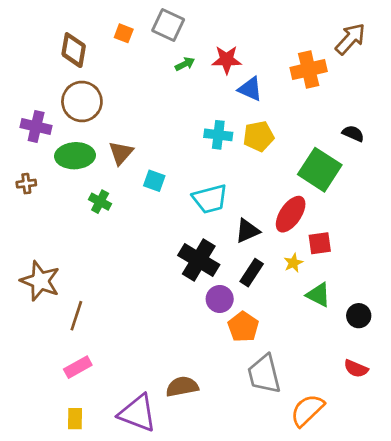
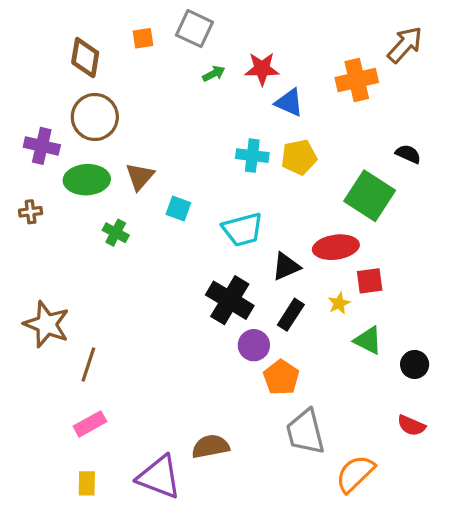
orange square: (124, 33) -> (143, 38), turned -30
red ellipse: (291, 214) -> (336, 247), turned 48

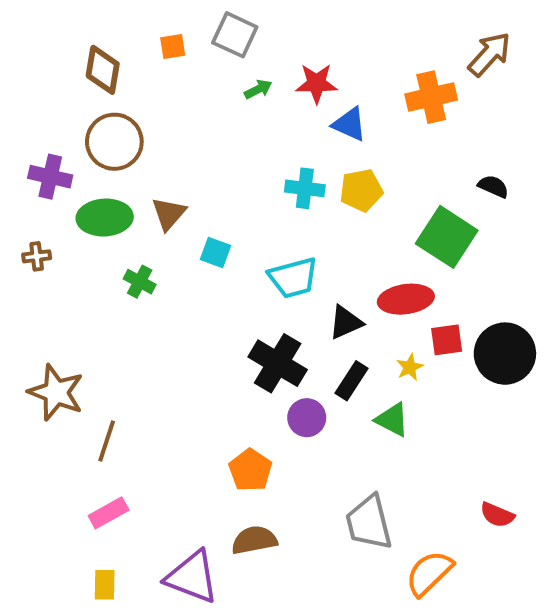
green triangle: (368, 340) -> (392, 420), moved
black circle: (415, 364) -> (505, 354), moved, size x1.8
orange pentagon: (281, 377) -> (250, 470), moved

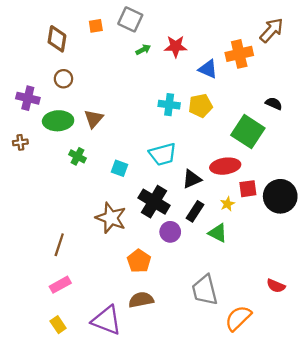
blue triangle: (349, 124) -> (208, 69), moved
brown circle: (114, 142) -> (63, 79), size x0.6
cyan square: (215, 252) -> (120, 168), moved
brown star: (56, 392) -> (111, 218), moved
yellow rectangle: (105, 585) -> (58, 325), turned -35

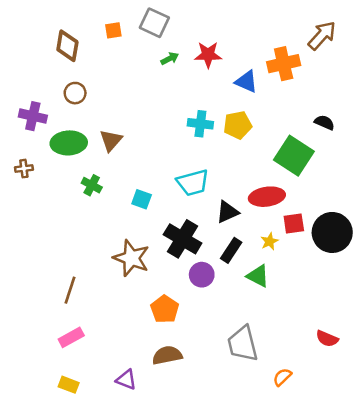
orange semicircle: (238, 318) -> (282, 377), size x0.6
purple triangle: (107, 320) -> (126, 380), size x0.6
yellow rectangle: (58, 325) -> (69, 385), turned -35

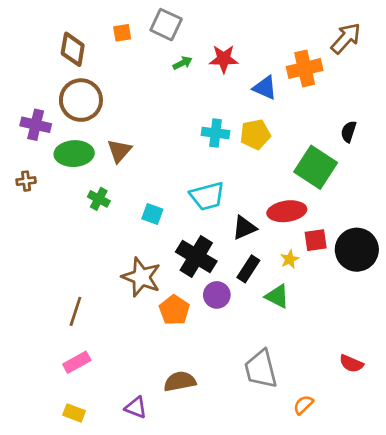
brown circle: (75, 93) -> (81, 100), size x1.8
black semicircle: (324, 122) -> (349, 132), turned -96
orange pentagon: (165, 309) -> (174, 310), moved

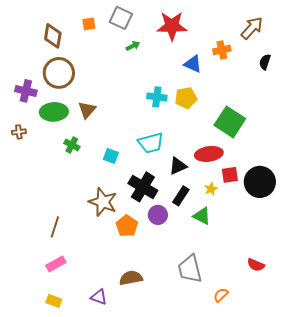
red star: (224, 59) -> (172, 26), moved, size x1.4
orange cross: (305, 68) -> (222, 50), size x0.7
black semicircle: (349, 132) -> (265, 62), moved

